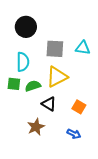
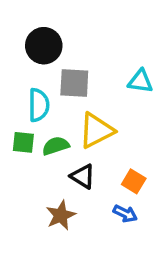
gray square: (55, 49) -> (74, 83), moved
blue arrow: (74, 134) -> (125, 214), moved

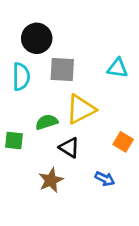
cyan semicircle: (39, 105) -> (21, 77), moved
green square: (23, 142) -> (14, 140), moved
orange square: (134, 181) -> (123, 142), moved

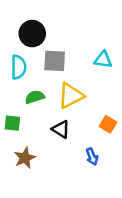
green semicircle: (47, 122) -> (35, 97), moved
blue arrow: (105, 179) -> (92, 157), turned 42
brown star: (51, 180) -> (25, 158), moved

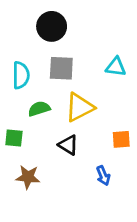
black circle: (32, 34) -> (52, 26), moved
orange square: (108, 124) -> (121, 139), turned -35
brown star: (25, 158) -> (28, 177), turned 30

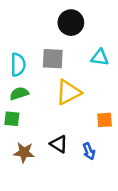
black circle: (52, 26) -> (71, 23), moved
green semicircle: (39, 109) -> (19, 94), moved
black triangle: (68, 145) -> (59, 144), moved

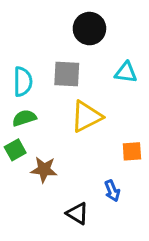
green square: (12, 119) -> (15, 150), turned -35
black triangle: (59, 144) -> (77, 214), moved
brown star: (24, 152) -> (44, 170), moved

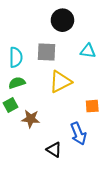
blue arrow: (112, 191) -> (78, 134), size x1.5

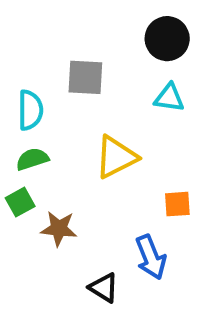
black circle: (62, 20) -> (167, 39), moved
gray square: (47, 52) -> (85, 77), moved

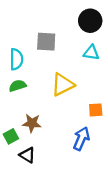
green square: (20, 202) -> (11, 136), moved
blue arrow: (151, 257) -> (81, 139), turned -135
black triangle: (104, 288) -> (27, 155), moved

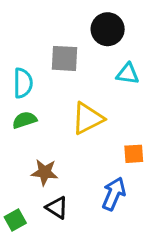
black circle: (90, 21) -> (108, 29), moved
green square: (11, 136) -> (15, 220), moved
black triangle: (27, 155) -> (57, 208), moved

